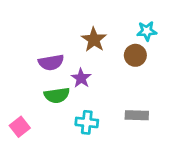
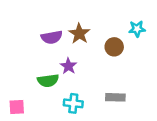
cyan star: (147, 31) -> (137, 29), moved
purple semicircle: (51, 62) -> (52, 37), moved
pink square: (20, 127) -> (17, 107), turned 35

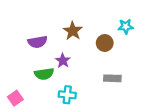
purple semicircle: (52, 37) -> (37, 42), moved
gray rectangle: (115, 97) -> (112, 78), moved
pink square: (17, 107) -> (15, 98), turned -32

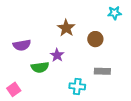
cyan star: (126, 26) -> (115, 13), moved
purple semicircle: (37, 42) -> (22, 45), moved
cyan cross: (67, 95) -> (77, 86), moved

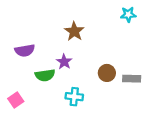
brown circle: (95, 39) -> (107, 73), moved
gray rectangle: (102, 71) -> (132, 79), moved
cyan cross: (77, 86) -> (74, 97), moved

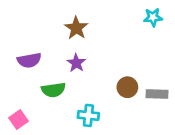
brown star: (74, 31) -> (76, 28), moved
purple star: (64, 62) -> (76, 63), moved

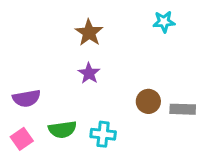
cyan star: (153, 17) -> (164, 22), moved
purple semicircle: (29, 60) -> (26, 98), moved
green semicircle: (53, 90) -> (62, 130), moved

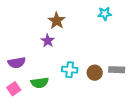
purple star: (89, 73) -> (48, 41), moved
brown circle: (148, 101) -> (95, 73), moved
cyan cross: (103, 134) -> (70, 70), moved

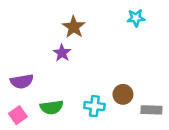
cyan cross: (70, 70) -> (94, 106), moved
gray rectangle: (117, 70) -> (151, 110), moved

